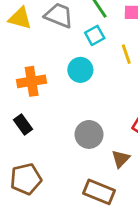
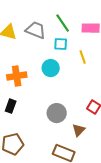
cyan square: (95, 35) -> (61, 44), turned 32
black rectangle: (23, 124) -> (11, 106), turned 56

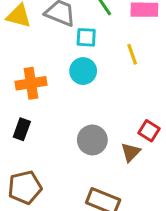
cyan square: (61, 44) -> (86, 37), moved
brown triangle: (79, 130) -> (131, 152), moved

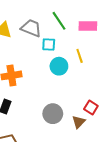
cyan circle: (83, 71) -> (59, 66), moved

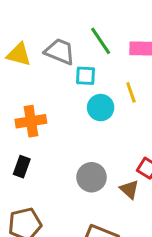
brown triangle: (79, 122) -> (129, 189), turned -32

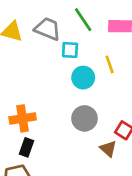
orange cross: (31, 121) -> (23, 118), moved
black rectangle: (22, 167) -> (27, 147), moved
gray circle: (92, 177) -> (84, 118), moved

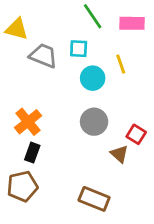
gray trapezoid: (48, 29) -> (43, 56), moved
orange cross: (23, 118) -> (28, 122), turned -30

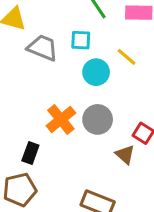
yellow line: (121, 64) -> (127, 57), turned -30
orange cross: (28, 122) -> (61, 119), moved

